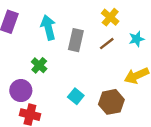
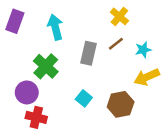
cyan star: (137, 39) -> (143, 50), moved
gray rectangle: (76, 40) -> (89, 53), moved
green cross: (39, 65) -> (46, 66), size x1.5

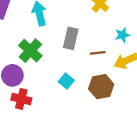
brown line: (116, 44) -> (98, 53), moved, turned 32

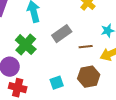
gray rectangle: (71, 38) -> (62, 34), turned 42
cyan square: (66, 81) -> (57, 83), moved, turned 32

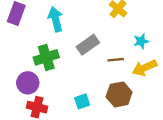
green cross: (26, 45) -> (46, 57), turned 30

